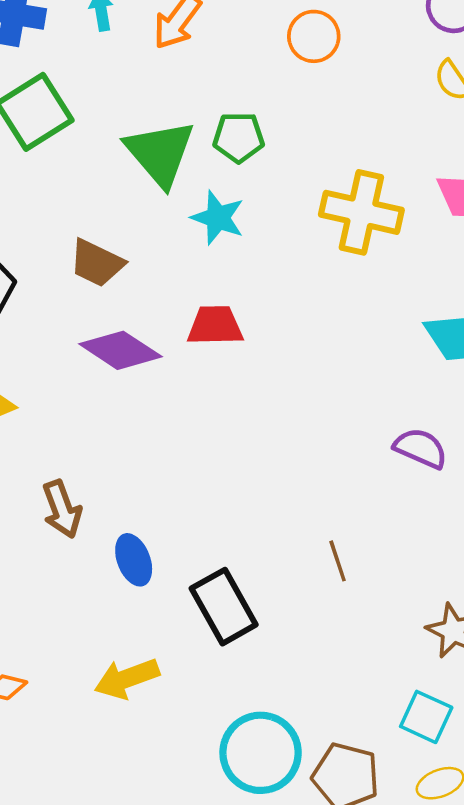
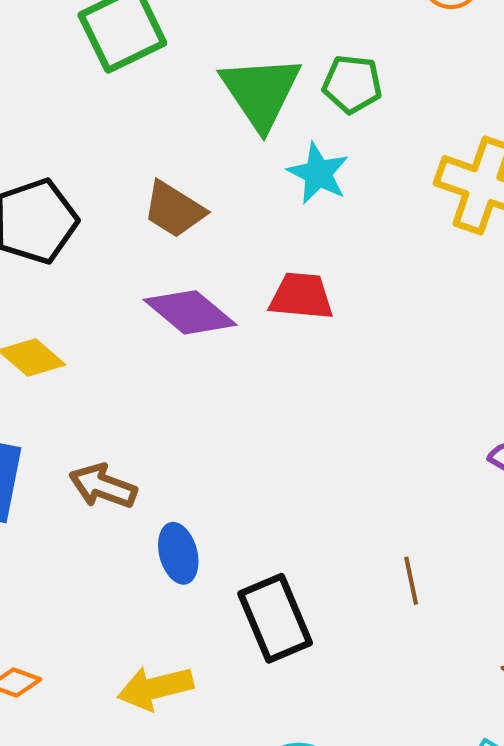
brown arrow: (62, 509) -> (103, 486), turned 124

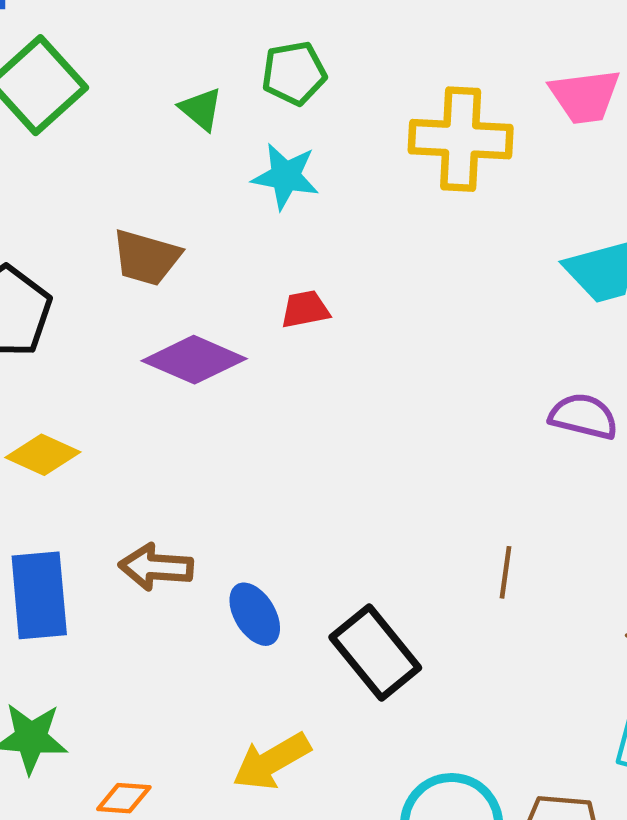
green triangle: (261, 92) -> (201, 109), size x0.5
red trapezoid: (301, 296) -> (305, 309), size x0.7
brown line: (411, 581) -> (505, 572), turned 36

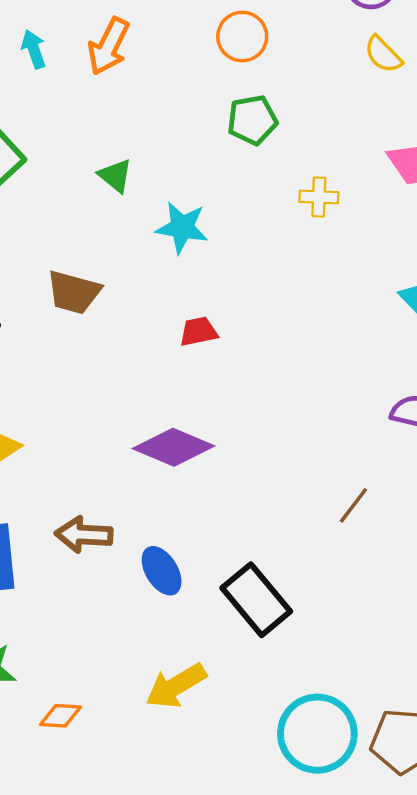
green pentagon: (294, 73) -> (252, 120), moved
yellow cross: (461, 139) -> (319, 197), size x0.5
purple diamond: (194, 360) -> (174, 447), moved
brown line: (505, 572) -> (353, 505), moved, turned 30

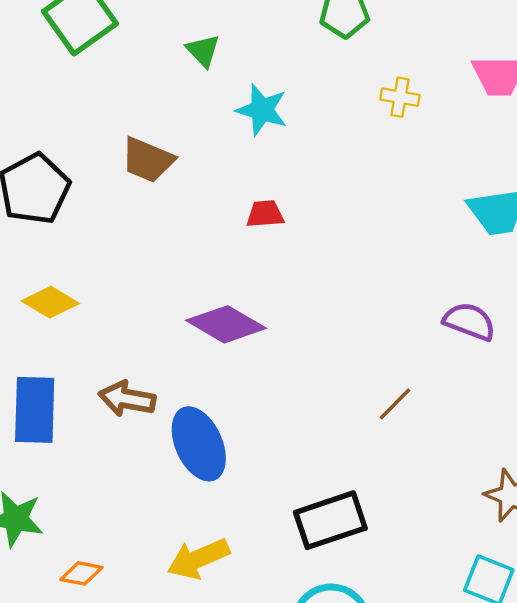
blue ellipse: (162, 571) -> (199, 444), size x1.5
black rectangle: (256, 600) -> (330, 520), moved, turned -76

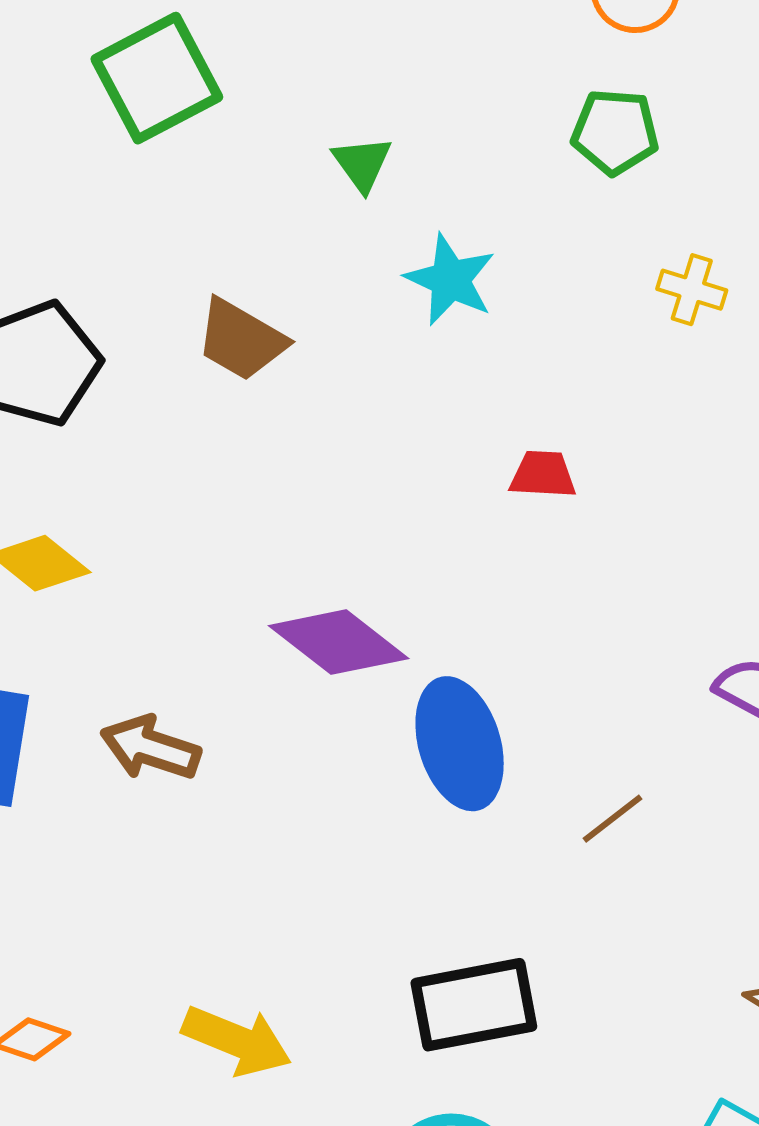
red trapezoid: (265, 214) -> (543, 474), moved
blue ellipse: (199, 444) -> (460, 744), moved
yellow arrow: (198, 559) -> (237, 1041), turned -142

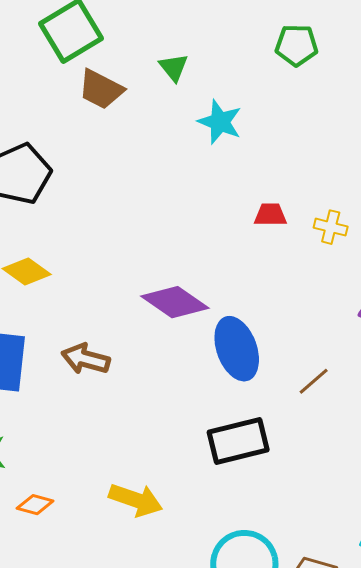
yellow cross: (692, 290) -> (331, 227), moved
brown trapezoid: (241, 340) -> (101, 89), moved
black rectangle: (474, 1005) -> (238, 441), moved

